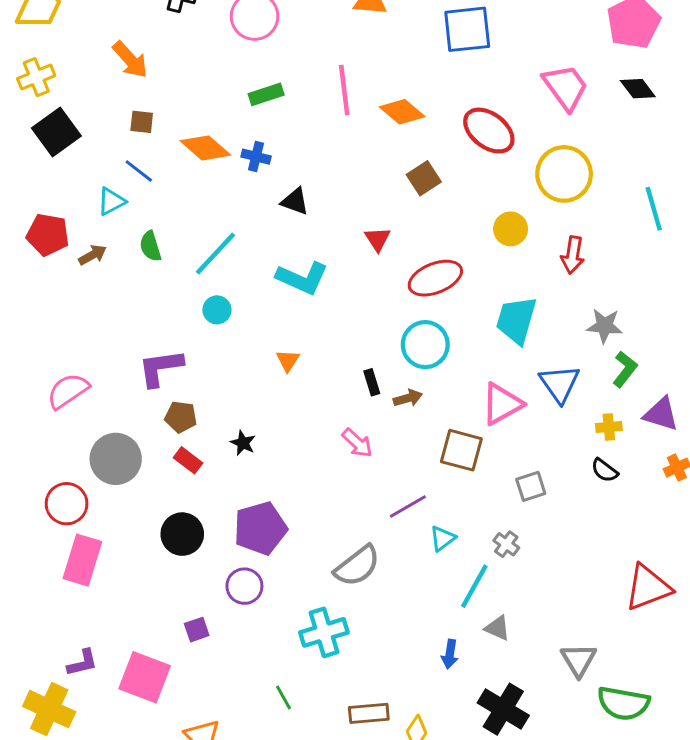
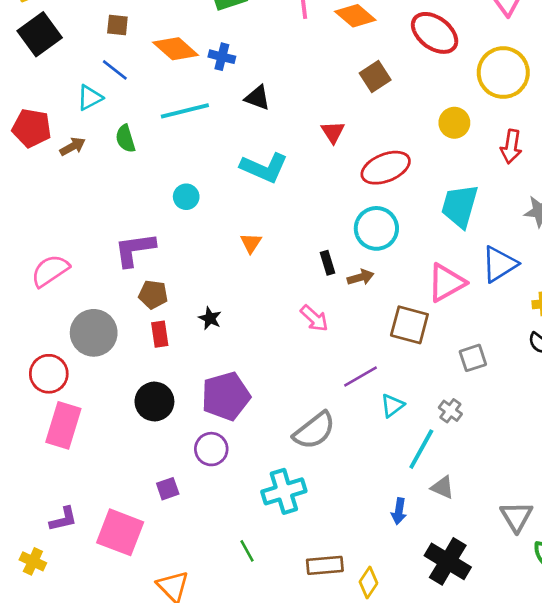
cyan line: (215, 253) -> (185, 111), moved, turned 33
blue triangle: (560, 384) -> (499, 264), turned 33
red rectangle: (188, 460) -> (160, 334), turned 45
yellow cross: (49, 709) -> (33, 561), size x0.6

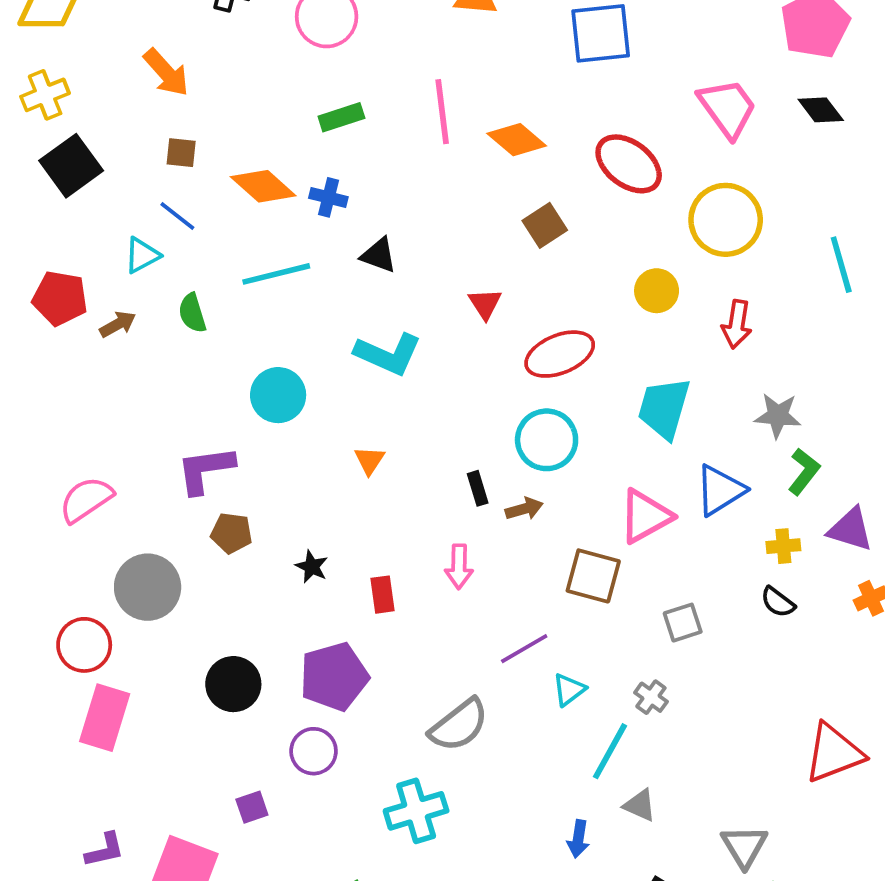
cyan circle: (186, 197) -> (278, 395), size x1.5
pink arrow: (314, 318) -> (459, 567), turned 48
red rectangle: (160, 334) -> (383, 595), moved

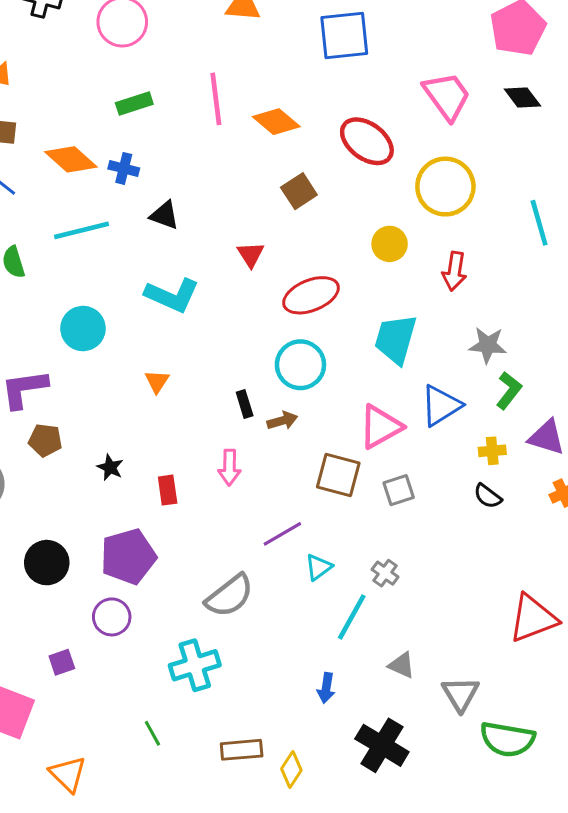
gray square: (683, 623) -> (399, 490), moved
gray triangle: (640, 805) -> (402, 665), moved

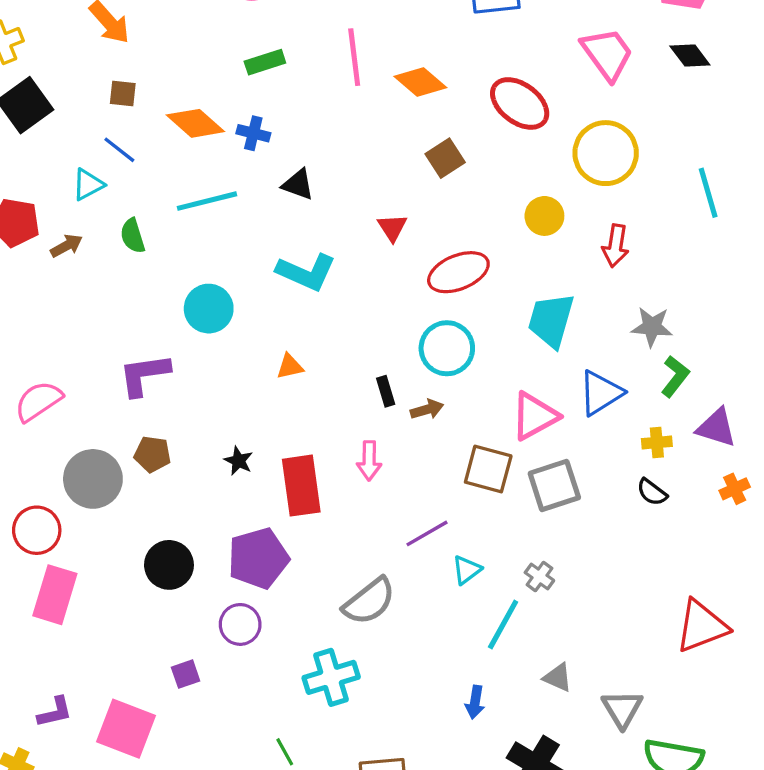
orange triangle: (157, 381) -> (290, 366), turned 44
brown pentagon: (45, 440) -> (152, 454), moved
red rectangle: (168, 490) -> (301, 486), size x1.8
gray square: (399, 490) -> (554, 486), size x1.5

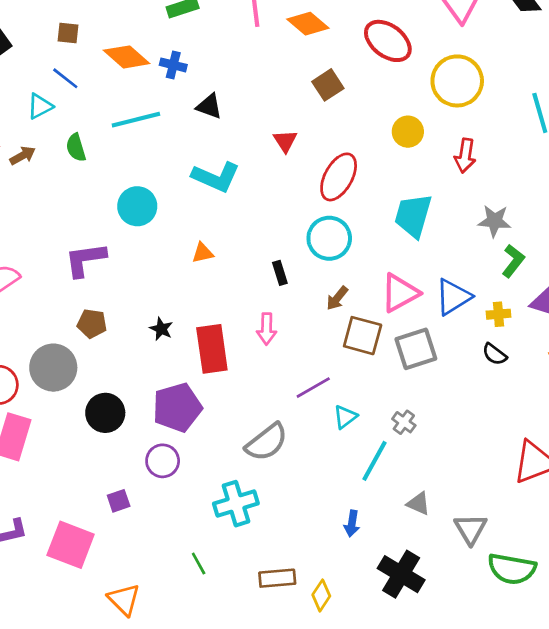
red ellipse: (458, 272) -> (339, 177), turned -39
blue triangle: (601, 393) -> (453, 297), moved
brown arrow: (427, 409) -> (337, 298), moved, turned 145
gray circle: (93, 479) -> (53, 368), moved

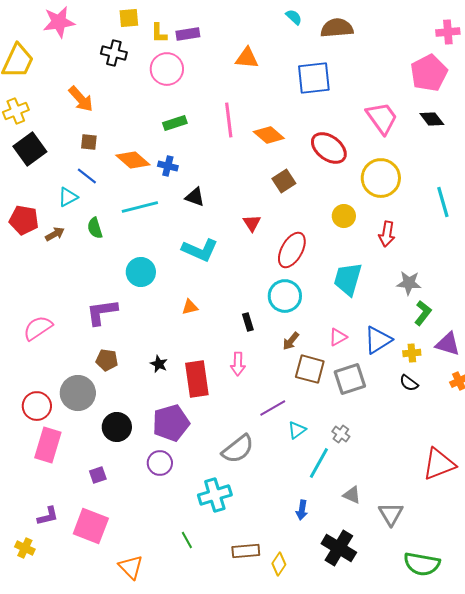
pink triangle: (400, 293) -> (338, 337), size x0.6
purple square: (119, 501) -> (98, 475), moved
green semicircle: (512, 569) -> (422, 564), moved

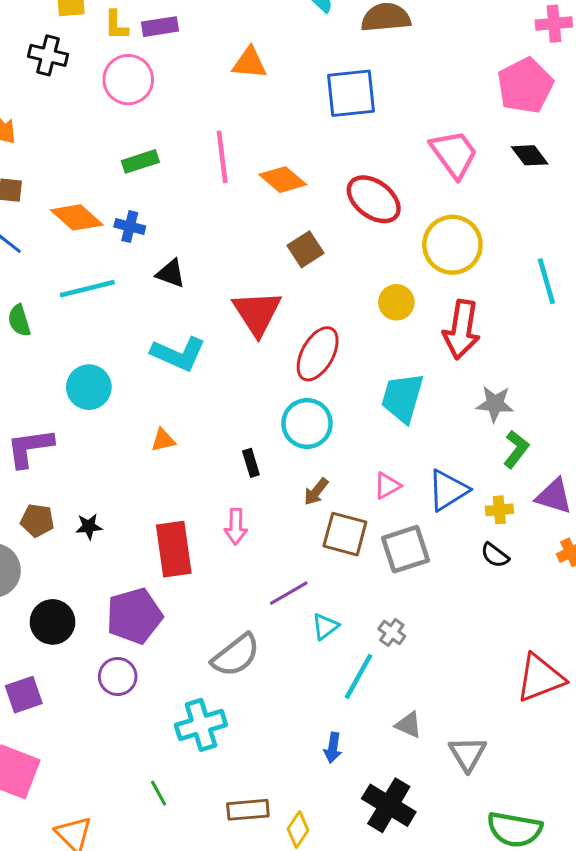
red triangle: (252, 223) -> (257, 313), size x1.8
red arrow: (387, 234) -> (462, 330), size x1.5
black star: (159, 364) -> (89, 526), moved, turned -30
purple square: (98, 475) -> (24, 695), size x1.4

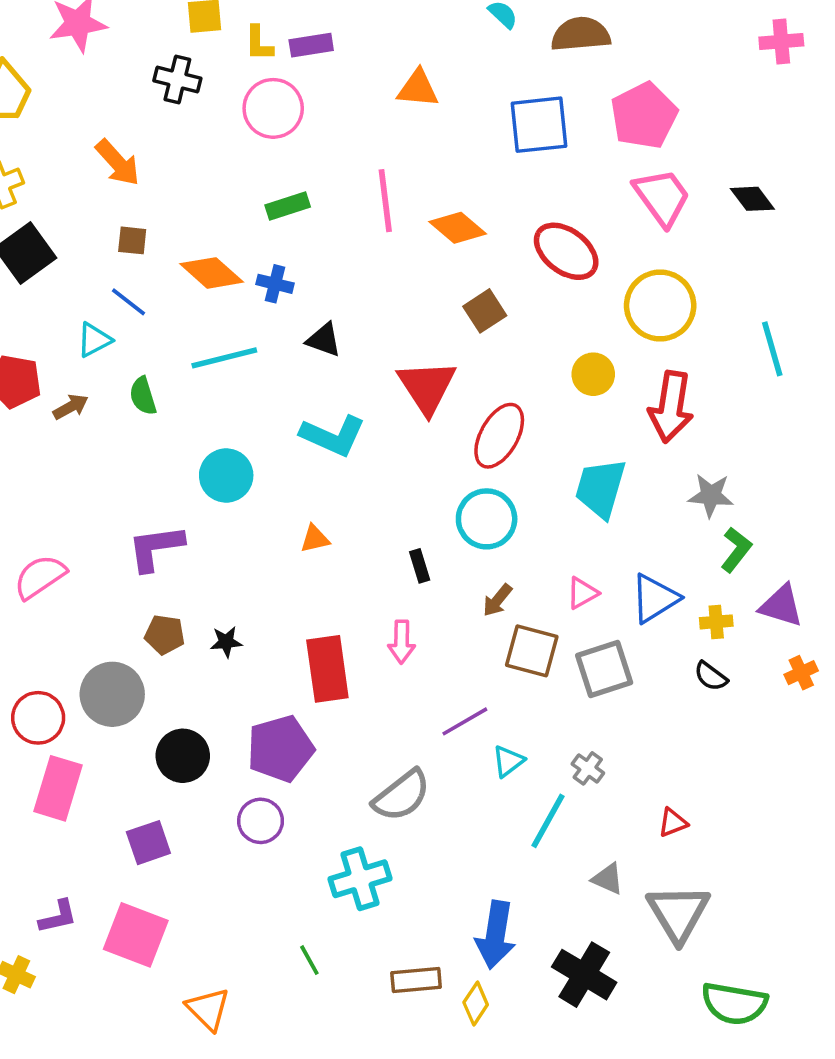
pink pentagon: (525, 86) -> (644, 116), moved
red triangle: (540, 678) -> (673, 823), moved, size x0.5
blue arrow: (333, 748) -> (496, 935), moved, size x1.8
gray triangle: (468, 754) -> (678, 913), size x1.4

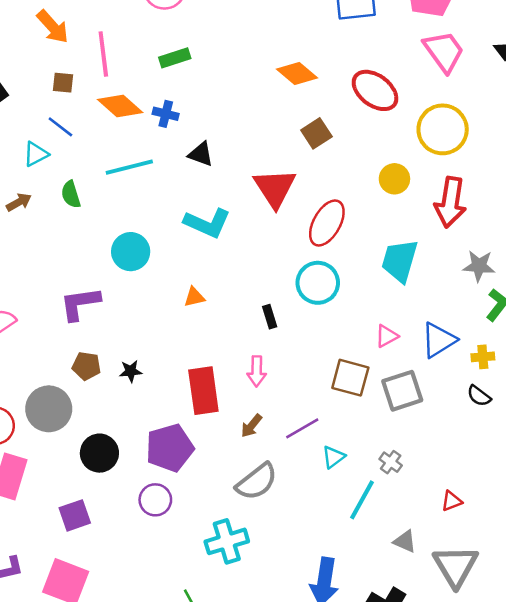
pink line: (385, 201) -> (103, 54), moved
brown arrow: (497, 600) -> (251, 426), moved

